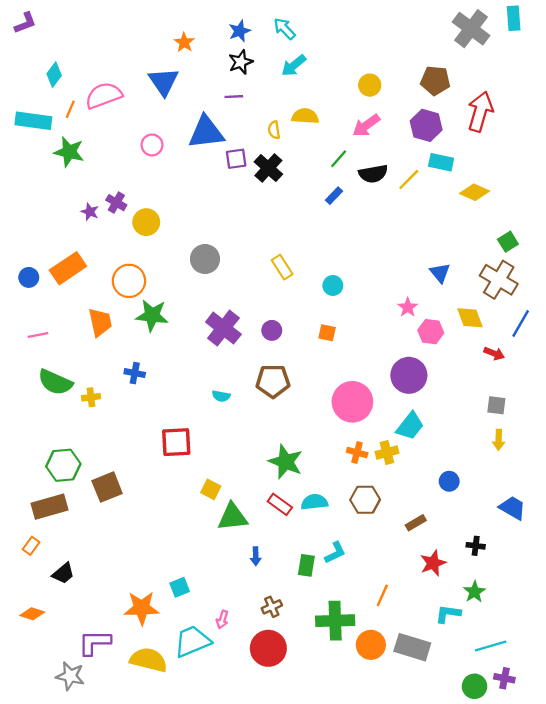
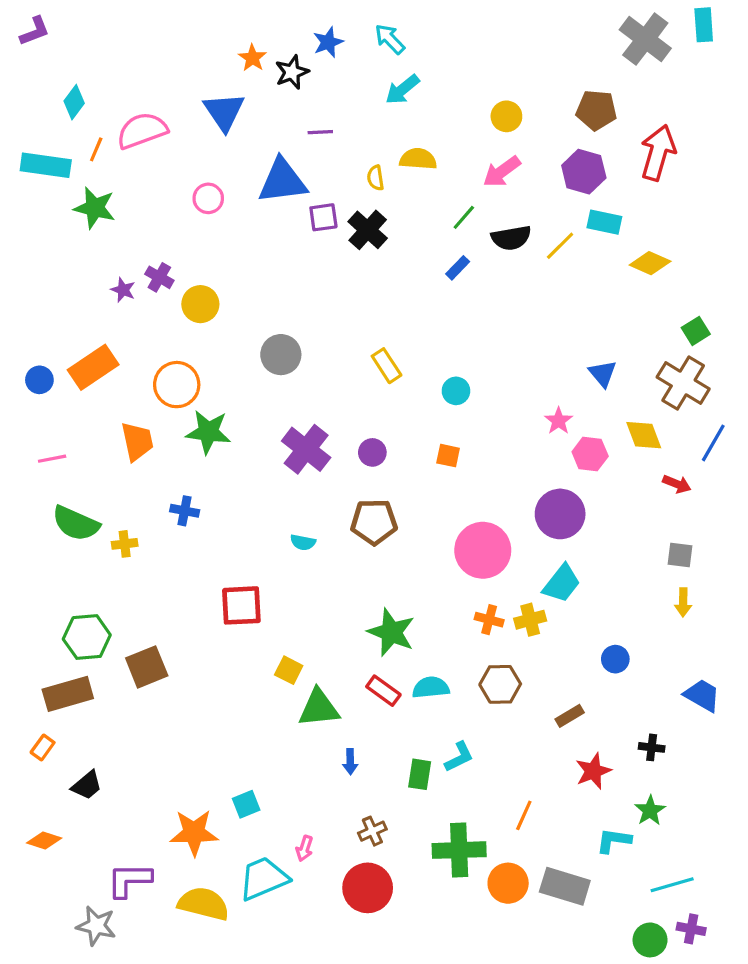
black star: (241, 62) -> (292, 72), moved

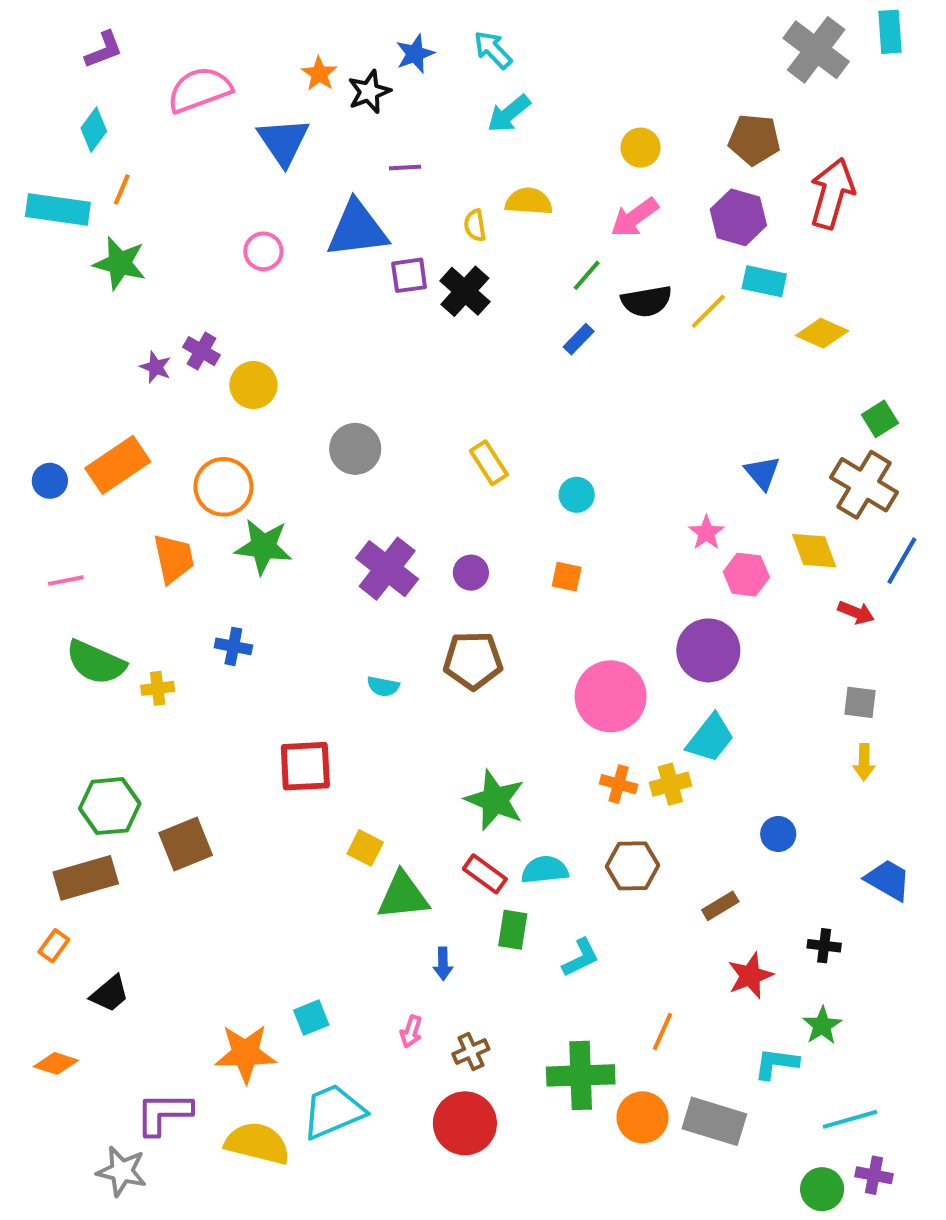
purple L-shape: (35, 31) -> (104, 50), moved
pink semicircle: (142, 131) -> (200, 90), moved
green rectangle: (420, 774) -> (513, 930), moved
pink arrow: (304, 848) -> (411, 1032), moved

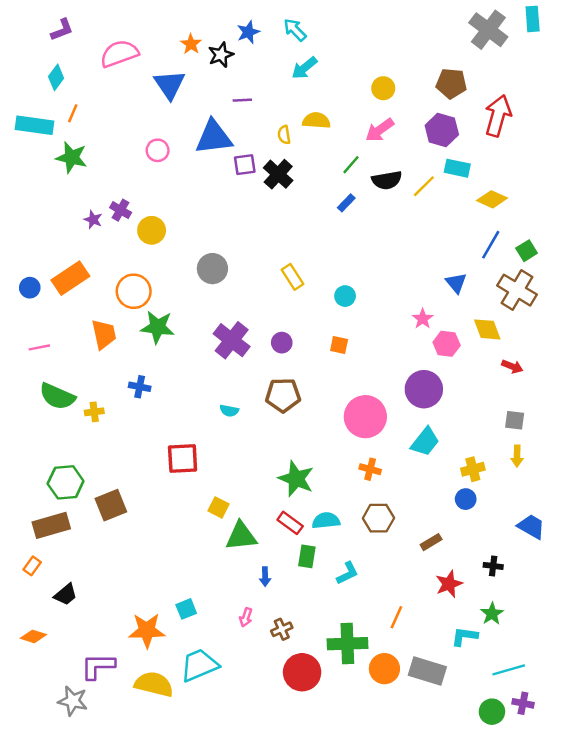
blue line: (902, 561) -> (491, 245), moved
yellow cross: (670, 784) -> (473, 469), moved
red circle: (465, 1123) -> (302, 672), moved

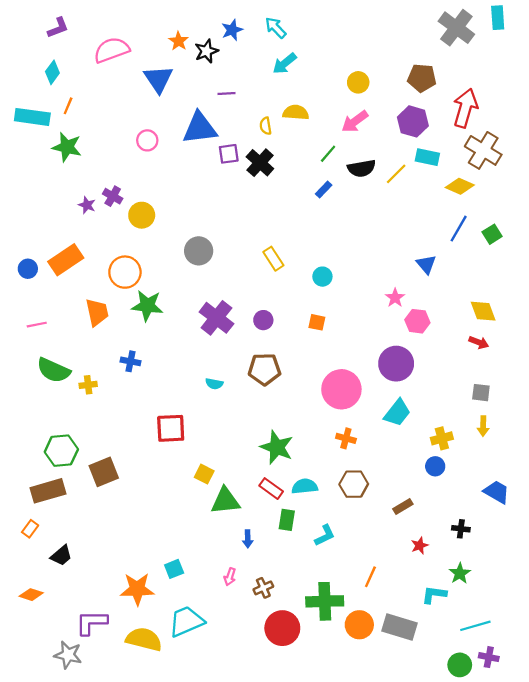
brown cross: (517, 290) -> (483, 150), moved
yellow diamond: (487, 329) -> (483, 311), moved
red star: (449, 584) -> (420, 546), size x0.7

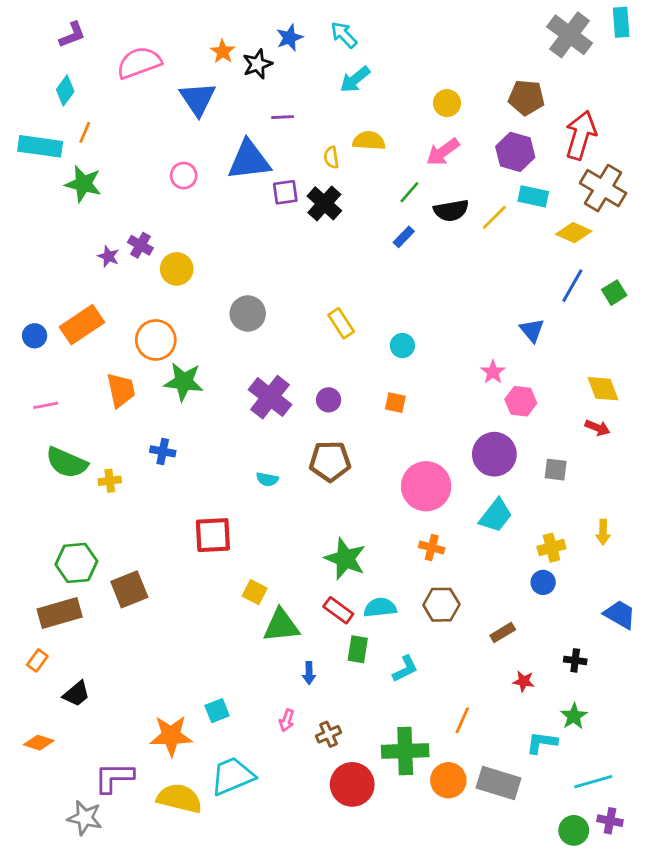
gray square: (481, 393) -> (556, 470), moved
red star: (420, 546) -> (524, 681), turned 30

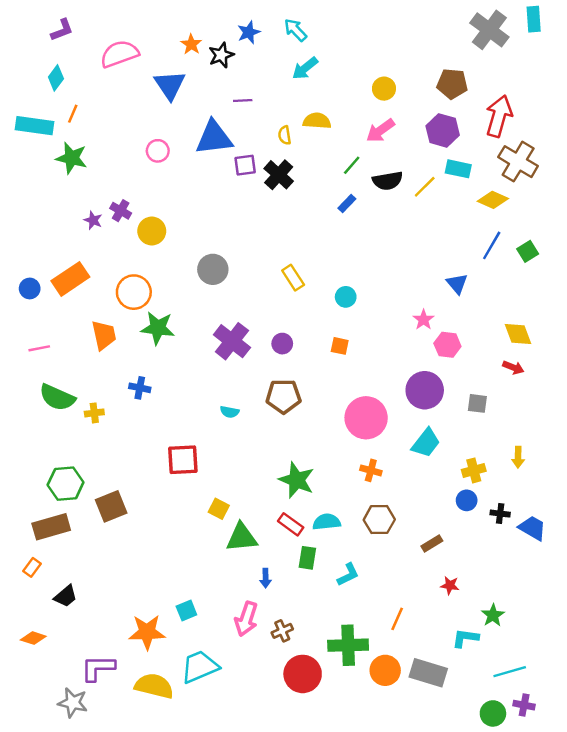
black cross: (575, 660) -> (500, 514), moved
pink arrow: (287, 720) -> (246, 619), size x1.8

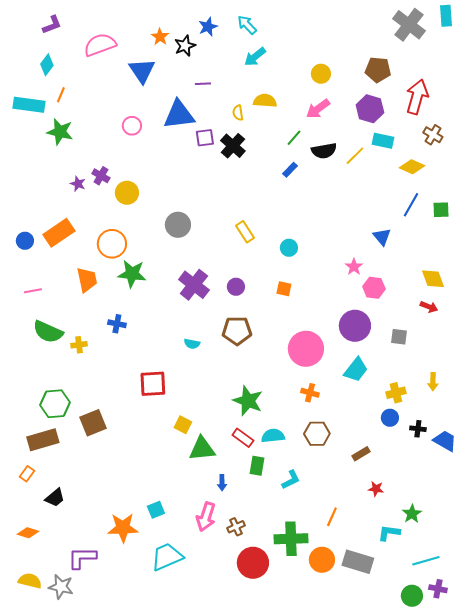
brown cross: (518, 162) -> (433, 135), size x0.6
green square: (528, 251) -> (441, 210), turned 30
yellow semicircle: (154, 686) -> (30, 581), moved, size x0.7

